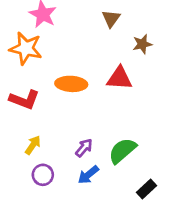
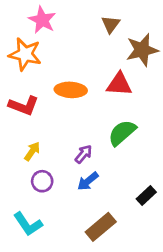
brown star: (142, 44) -> (142, 50), size x1.6
green semicircle: (122, 151) -> (122, 133), moved

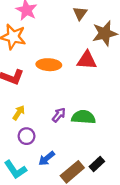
green semicircle: (122, 133) -> (83, 117), moved, turned 45
blue arrow: (88, 181) -> (47, 158), moved
black rectangle: (146, 195) -> (97, 164), moved

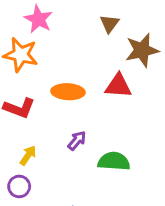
purple arrow: (59, 115) -> (77, 141), moved
purple circle: (27, 136) -> (19, 186), moved

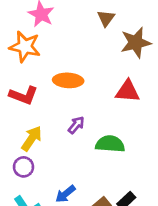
red triangle: (118, 86) -> (128, 91), moved
yellow arrow: (28, 155) -> (32, 139), size x1.4

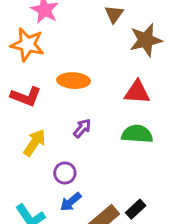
green semicircle: (110, 144) -> (137, 134), moved
purple circle: (24, 167) -> (65, 173), moved

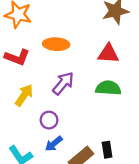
purple arrow: (82, 128) -> (63, 83), size x1.5
black rectangle: (136, 209) -> (107, 150), turned -56

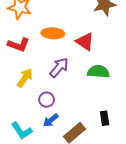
red triangle: (108, 54) -> (85, 42), moved, turned 30
black rectangle: (107, 150) -> (105, 118), moved

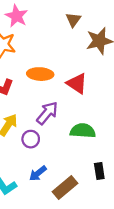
green semicircle: (98, 72) -> (83, 131), moved
purple circle: (47, 100) -> (31, 139), moved

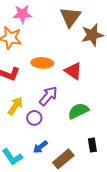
pink star: (17, 16) -> (22, 14), turned -30
brown triangle: (73, 20) -> (70, 17), size x1.6
green semicircle: (83, 131) -> (78, 111), turned -30

